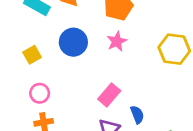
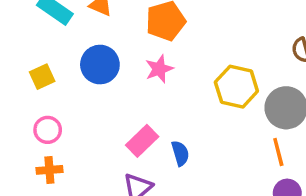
blue semicircle: (137, 115) -> (180, 153), moved

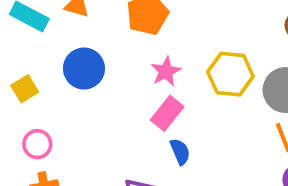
pink star: (159, 69) -> (166, 71), moved
pink rectangle: (142, 141) -> (167, 113), moved

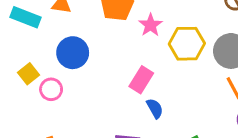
pink star: (166, 71) -> (150, 25), moved
pink circle: (37, 144) -> (51, 89), moved

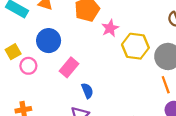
pink rectangle: (141, 80) -> (69, 67), moved
blue semicircle: (155, 108) -> (87, 91), moved

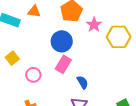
blue circle: (49, 41) -> (62, 41), moved
pink circle: (28, 66) -> (33, 75), moved

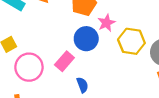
blue circle: (62, 41) -> (86, 39), moved
pink circle: (33, 75) -> (29, 67), size x1.6

